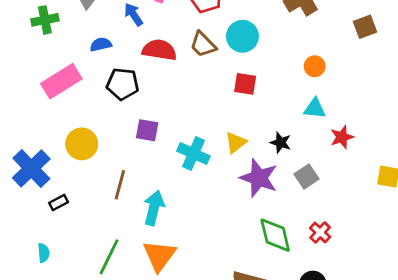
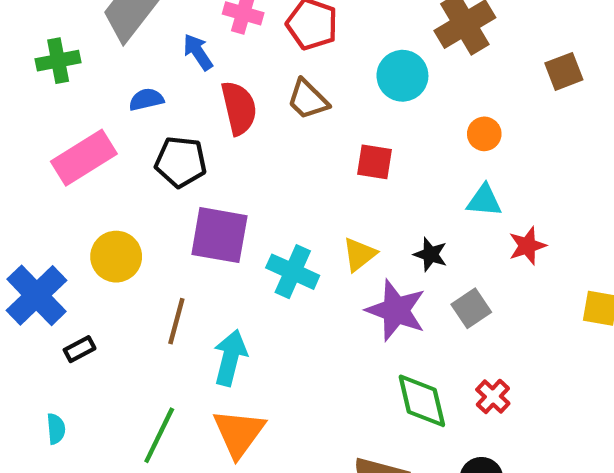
cyan circle: (242, 36) -> (402, 76), moved
red semicircle: (159, 50) -> (239, 108), turned 68
purple square: (147, 130) -> (219, 235), size x1.6

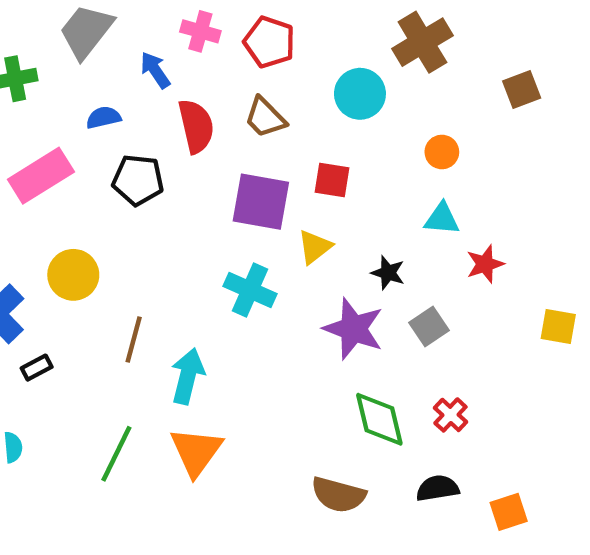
purple square: (219, 235) -> (261, 202), moved
yellow triangle: (359, 254) -> (315, 247), moved

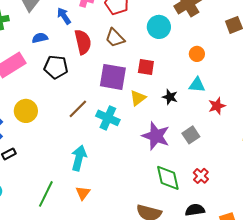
black star: (388, 273) -> (170, 97), moved
brown line: (134, 340) -> (78, 109), moved, turned 30
orange triangle: (196, 452) -> (83, 193), size x0.6

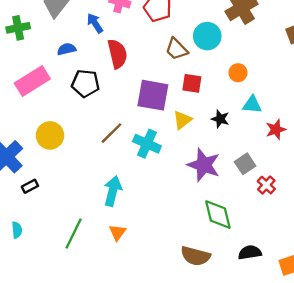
brown trapezoid: (115, 38) -> (176, 49), moved
orange circle: (197, 54) -> (238, 73), moved
red cross: (201, 176) -> (266, 185), moved

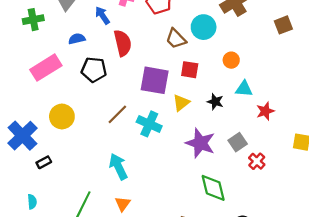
cyan arrow: (113, 191) -> (118, 167), turned -40

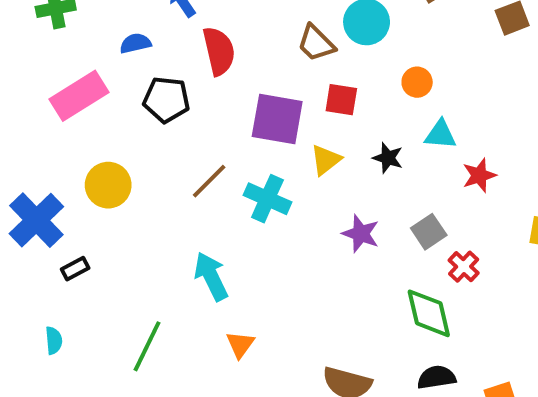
purple star: (200, 143) -> (361, 234), size x0.7
green diamond: (213, 188) -> (429, 313), moved
orange triangle: (123, 204) -> (240, 344), moved

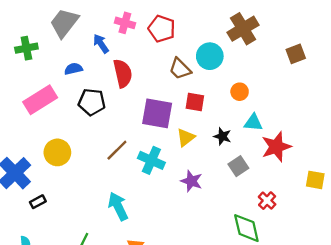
red star: (479, 175) -> (276, 147), size x1.5
gray square: (429, 232) -> (238, 166), moved
purple star: (361, 234) -> (191, 181), moved

